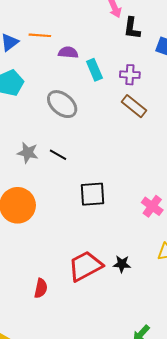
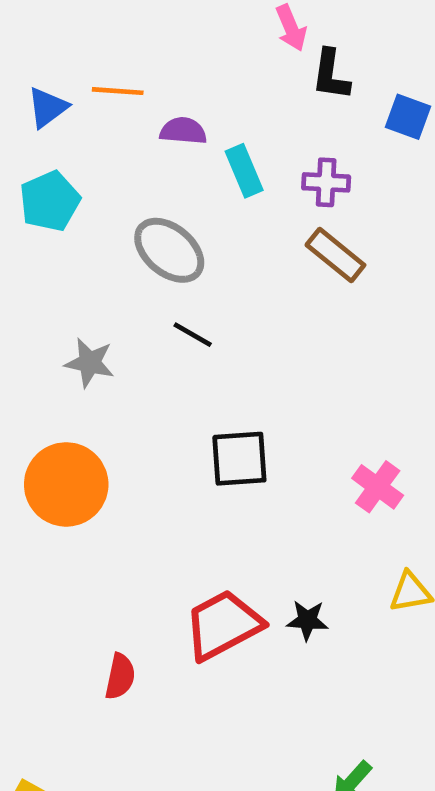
black line: (58, 155) -> (193, 335), moved

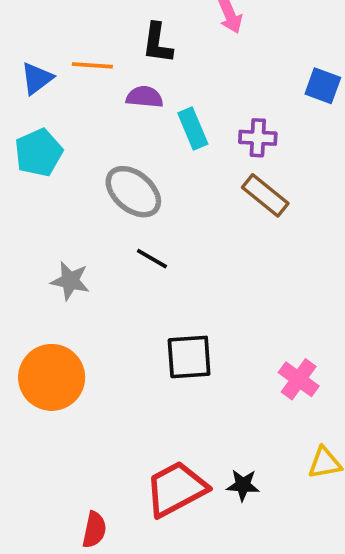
black L-shape: (331, 75) -> (157, 43), moved

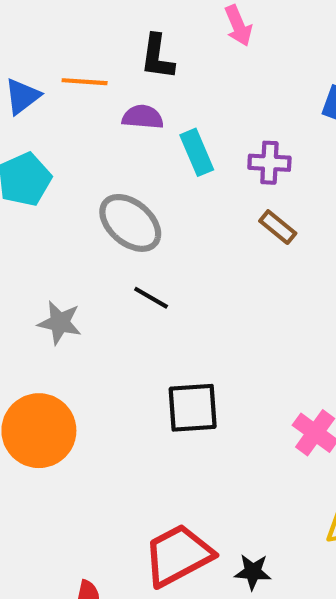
brown rectangle: (265, 195) -> (278, 227), size x0.7
black star: (243, 485) -> (253, 572), moved

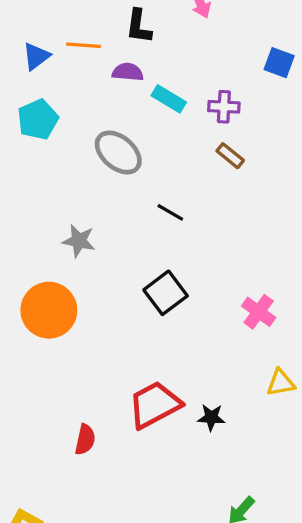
cyan rectangle: (197, 152) -> (169, 99), turned -36
black line: (151, 298) -> (170, 212), moved
gray star: (60, 323) -> (79, 241), moved
black square: (193, 408) -> (166, 293), turned -33

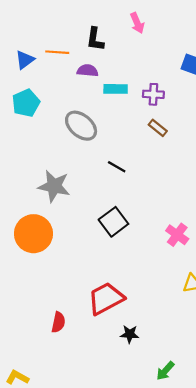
cyan rectangle: (169, 99) -> (116, 89), turned -30
gray star: (79, 241) -> (54, 186), size x1.4
black star: (211, 417) -> (130, 334), moved

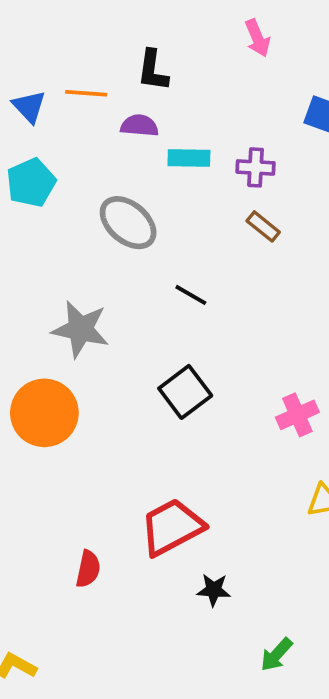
pink arrow: (137, 23) -> (257, 38), moved
blue triangle: (25, 60) -> (29, 107), turned -36
pink cross: (177, 235) -> (297, 415), turned 30

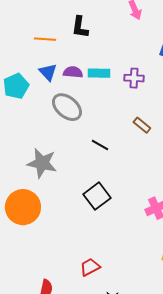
blue triangle: (29, 107) -> (48, 72), moved
purple semicircle: (139, 126) -> (73, 72), moved
brown rectangle: (263, 226) -> (142, 125), moved
red trapezoid: (172, 527) -> (90, 267), size x0.6

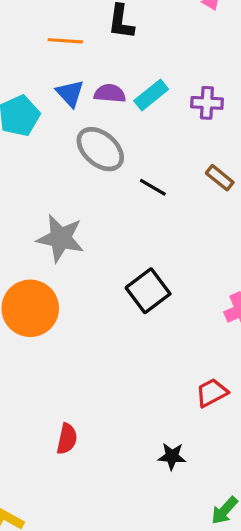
cyan rectangle: (99, 73) -> (151, 95), turned -40
black line: (100, 145) -> (153, 187), moved
red trapezoid: (90, 267) -> (212, 393), moved

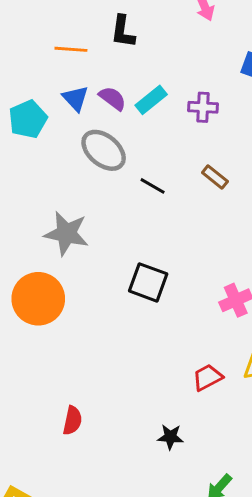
purple semicircle: (110, 93) -> (112, 98), turned 32
black square: (148, 291) -> (148, 282), turned -33

